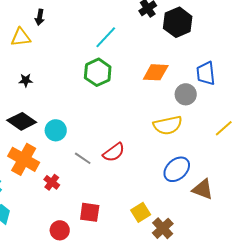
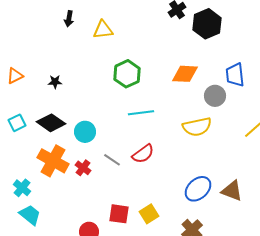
yellow triangle: (21, 37) -> (103, 30), moved
cyan line: (106, 37) -> (141, 113), moved, turned 40
blue ellipse: (177, 169) -> (198, 189), moved
red cross: (52, 182) -> (83, 168), moved
yellow square: (141, 212) -> (149, 214), moved

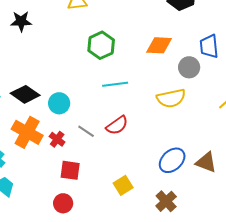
black star: (55, 82) -> (21, 21), moved, size x1.5
red square: (119, 214) -> (70, 170), moved

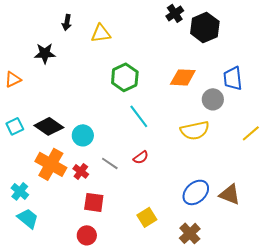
cyan line: (115, 84) -> (139, 116), turned 60
red semicircle: (117, 125) -> (141, 157), size x0.7

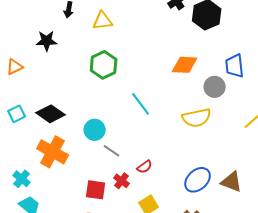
green hexagon: (125, 77) -> (104, 65), moved
cyan circle: (83, 135) -> (95, 130), moved
red semicircle: (141, 157) -> (145, 167), moved
red cross: (81, 171) -> (122, 181), moved

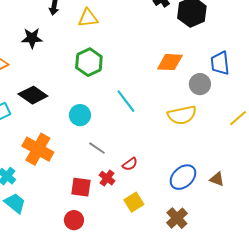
black diamond: (51, 114) -> (33, 95), moved
cyan circle: (95, 130) -> (80, 115), moved
brown triangle: (232, 182) -> (217, 179), size x0.7

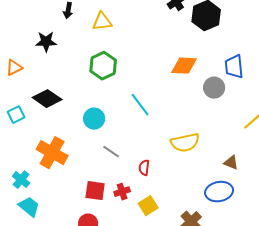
yellow semicircle: (182, 115) -> (185, 143), moved
red semicircle: (130, 164) -> (144, 168), turned 133
blue ellipse: (183, 177) -> (219, 192), moved, turned 32
red cross: (107, 178) -> (122, 192), moved, turned 35
brown triangle: (217, 179) -> (231, 163), moved

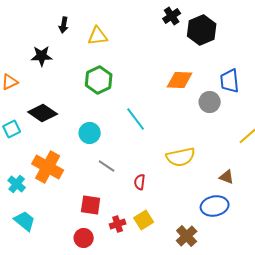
cyan cross: (21, 180) -> (17, 184), moved
red cross: (122, 192) -> (118, 224), moved

